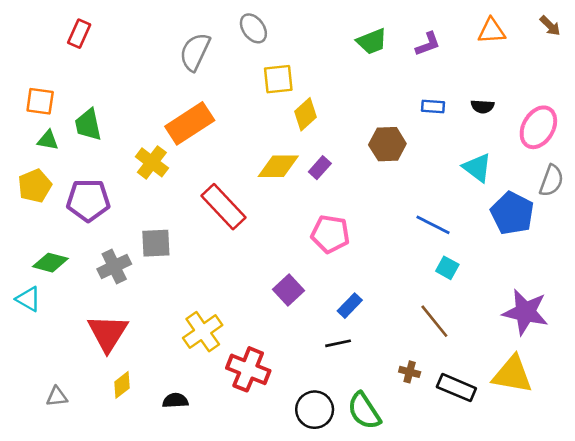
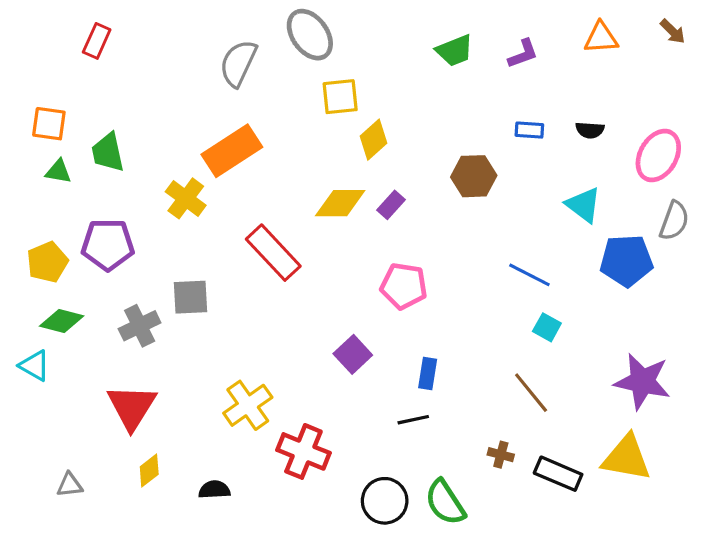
gray ellipse: (253, 28) -> (310, 35), size x1.4
yellow pentagon: (35, 186) -> (47, 262), moved
blue pentagon: (512, 213) -> (626, 261), turned -30
blue rectangle: (350, 306) -> (428, 373), turned -35

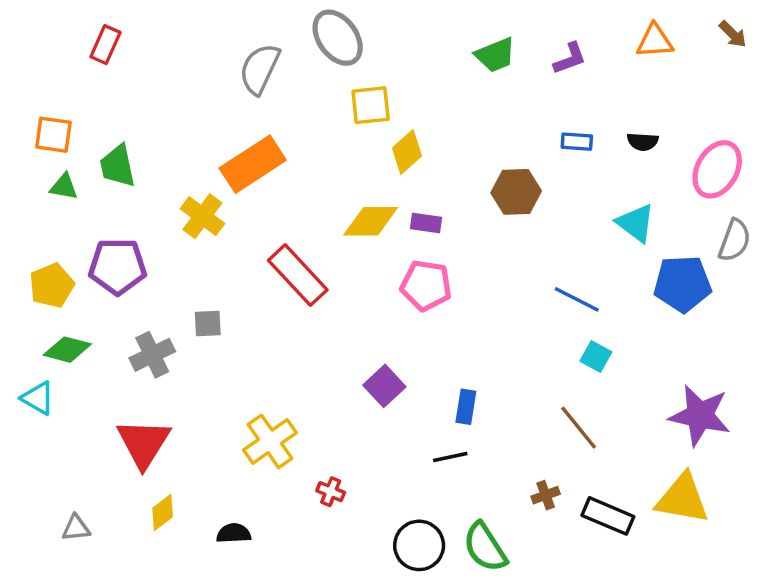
purple rectangle: (391, 205) -> (426, 223), turned 56
pink pentagon: (404, 286) -> (426, 285), moved
gray square: (191, 297) -> (208, 324), size x0.7
red cross: (303, 451) -> (331, 492), size x0.5
brown cross: (501, 455) -> (546, 495), turned -35

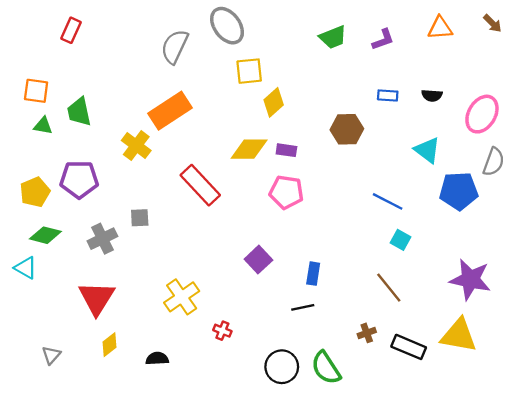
gray triangle: (76, 528) -> (51, 355), turned -42

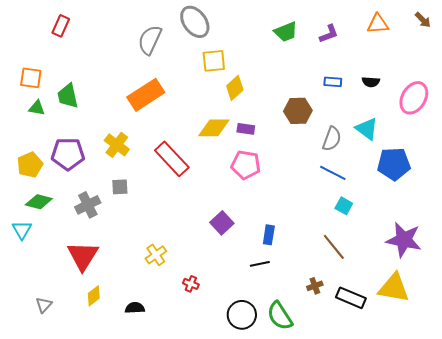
yellow cross: (136, 146) -> (117, 145), moved
gray semicircle: (494, 162) -> (332, 139), moved
cyan triangle: (26, 268) -> (22, 230), turned 30
yellow cross: (182, 297) -> (156, 255), size x0.7

